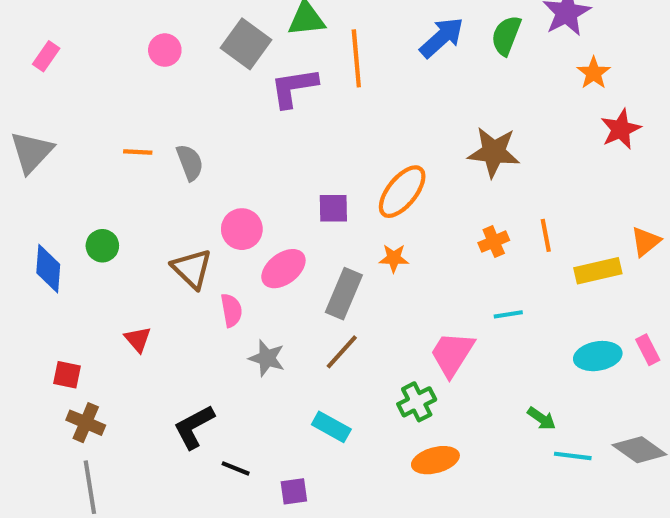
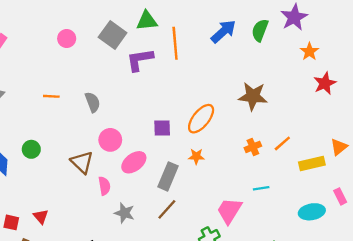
gray semicircle: (190, 162) -> (93, 102), moved
orange line: (546, 235) -> (282, 143), turned 60
red triangle: (138, 339) -> (41, 217), moved
pink rectangle: (648, 350) -> (340, 196), moved

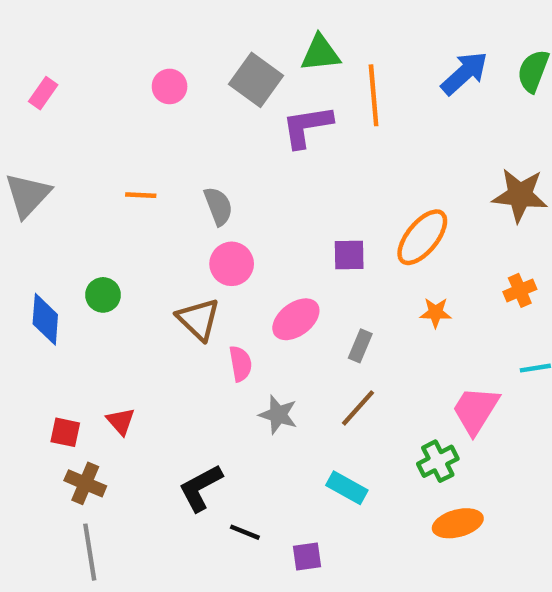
pink circle: (110, 140) -> (232, 264), moved
orange star: (196, 156) -> (436, 313), moved
gray rectangle: (168, 176) -> (360, 346), size x0.6

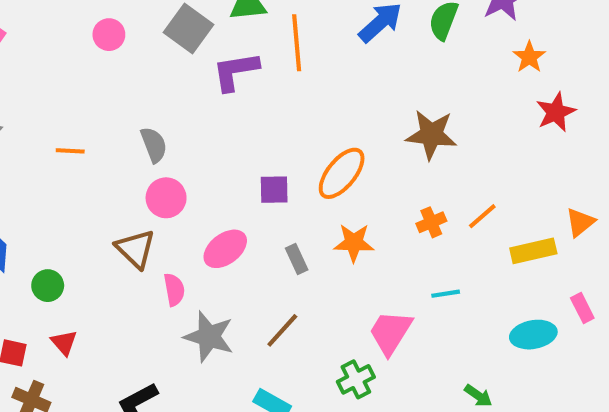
orange line: (141, 195) -> (70, 151), moved
green circle: (103, 295) -> (48, 286), moved
orange star: (436, 313) -> (354, 243), size x1.4
gray rectangle: (360, 346) -> (297, 259), moved, turned -48
gray star: (278, 415) -> (209, 337), size x1.4

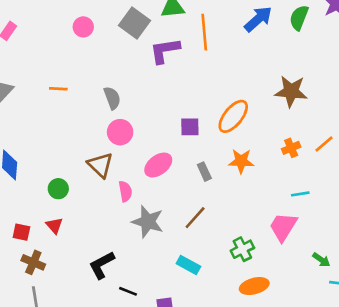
orange line: (70, 151) -> (58, 89), moved
green circle: (48, 286) -> (58, 189), moved
pink trapezoid: (391, 332) -> (283, 227), moved

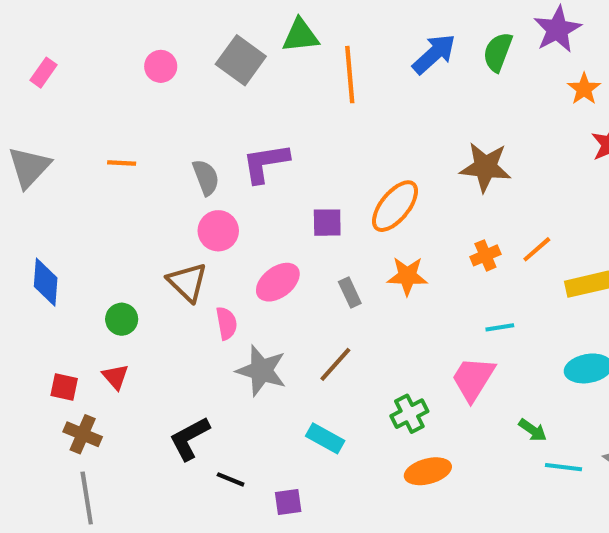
purple L-shape: (165, 51) -> (266, 163), moved

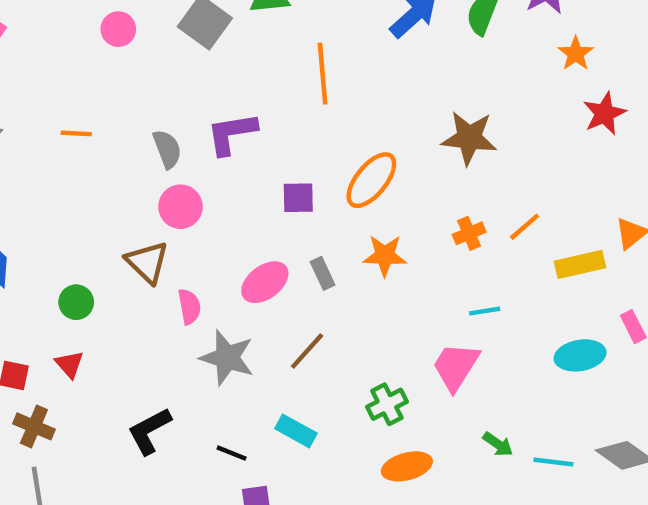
orange line: (350, 75) -> (323, 74), moved
pink ellipse: (278, 282) -> (265, 282), moved
green arrow: (533, 430) -> (498, 444), moved
black line: (231, 479) -> (232, 453), moved

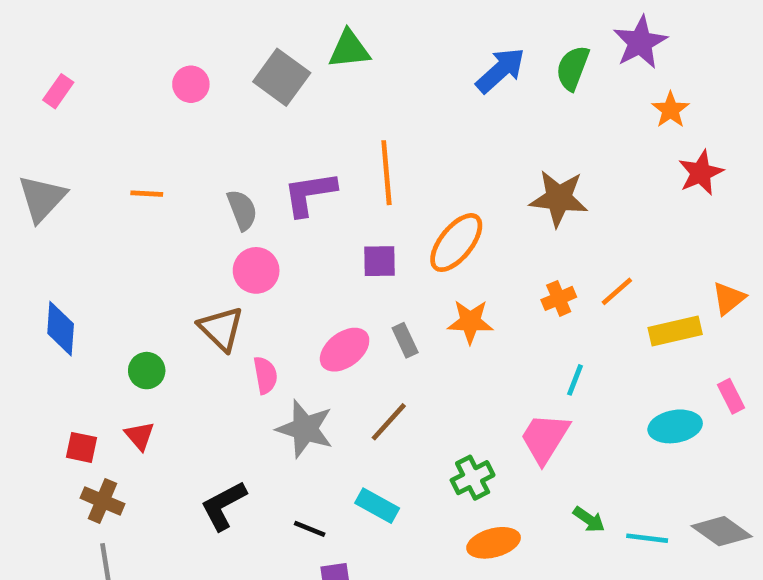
orange line: (323, 74) -> (386, 173), moved
cyan line: (485, 311) -> (575, 380), turned -60

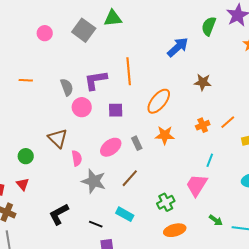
blue arrow: (501, 70) -> (178, 47), moved
brown star: (559, 198) -> (203, 82), size x0.7
purple square: (379, 261) -> (116, 110), moved
pink circle: (256, 270) -> (82, 107), moved

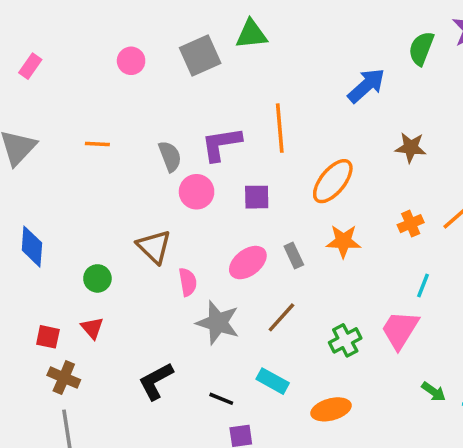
gray square: (84, 30) -> (200, 56), turned 30
green cross: (166, 202) -> (345, 340), moved
orange ellipse: (175, 230) -> (331, 409), moved

